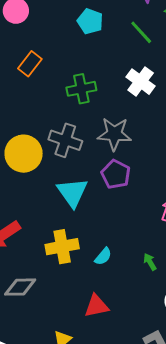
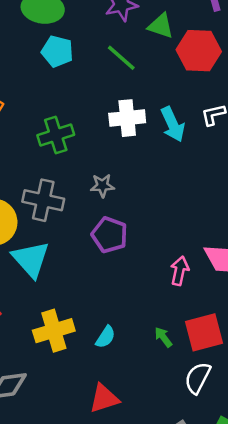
white cross: (141, 82) -> (127, 118), turned -36
gray star: (114, 134) -> (102, 186), size x0.6
cyan triangle: (72, 192) -> (31, 259), moved

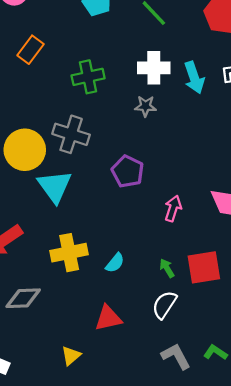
gray star: (102, 186) -> (145, 106), moved
pink arrow: (180, 271) -> (173, 208), moved
white semicircle: (198, 378) -> (164, 305), moved

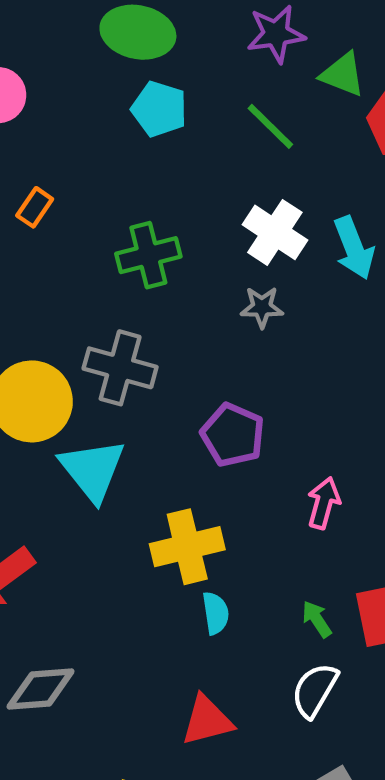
orange rectangle: (30, 50) -> (35, 207), size x0.7
white cross: (154, 68) -> (275, 232), turned 36
yellow cross: (69, 253) -> (187, 547), moved
cyan semicircle: (115, 263) -> (216, 613), turned -45

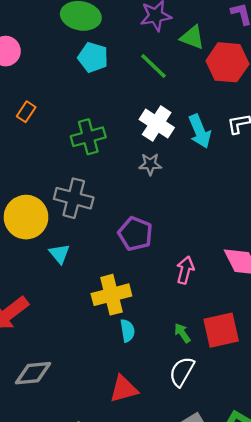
cyan triangle: (92, 470) -> (59, 254), size x0.6

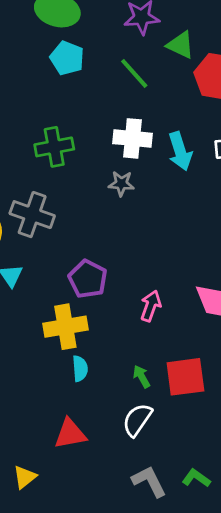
white cross: (157, 123) -> (133, 138), turned -32
purple pentagon: (135, 234) -> (88, 279), moved

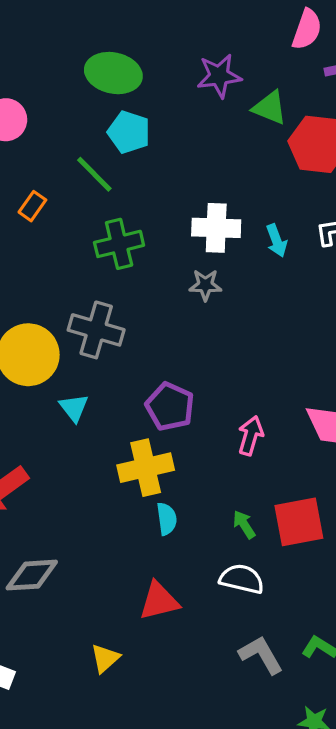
green line: (134, 73) -> (94, 174), moved
cyan arrow: (180, 151) -> (276, 241), size x0.7
white semicircle: (137, 420) -> (242, 579), turned 72

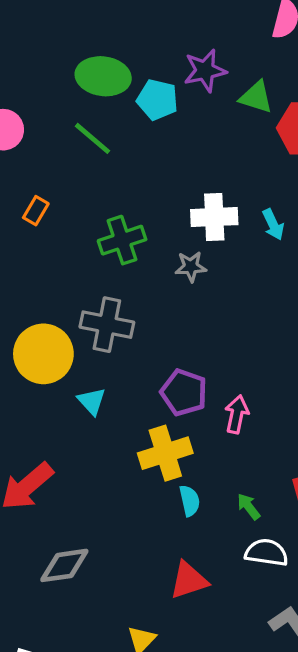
cyan pentagon: (129, 132) -> (157, 100), moved
green line: (94, 174) -> (93, 138), moved
gray star: (205, 285) -> (191, 267), moved
pink arrow: (251, 436) -> (237, 414), moved
green arrow: (244, 524) -> (249, 507), moved

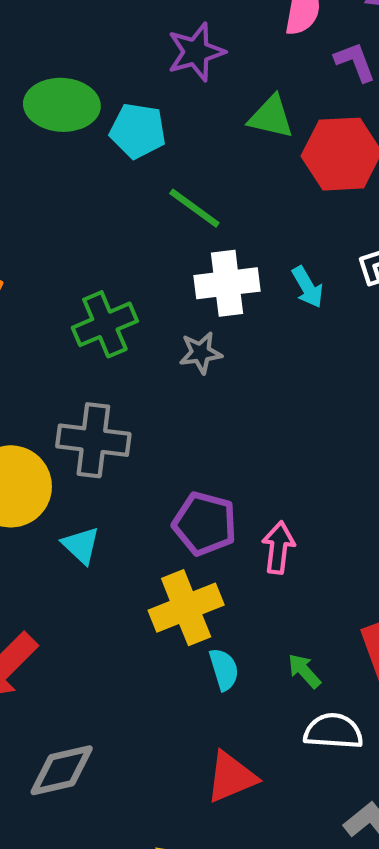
purple star: (205, 71) -> (196, 52), moved
green line: (93, 138) -> (194, 208), moved

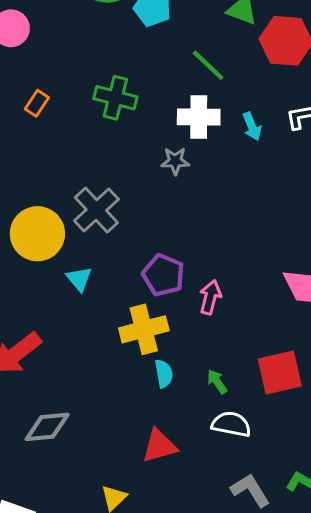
green line: (194, 208) -> (208, 65), moved
green cross: (105, 324) -> (115, 98), moved, turned 30
gray cross: (93, 440) -> (96, 210), turned 33

